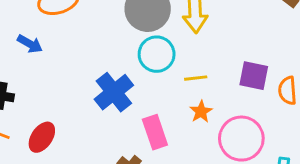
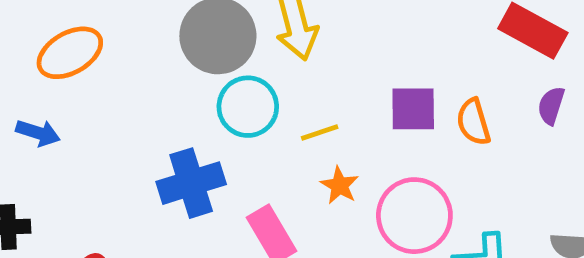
blue cross: (114, 92) -> (191, 183), turned 33

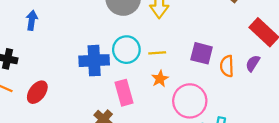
purple semicircle: (551, 106) -> (253, 63), moved
cyan circle: (248, 107) -> (126, 50), moved
blue arrow: (38, 133) -> (32, 20), turned -114

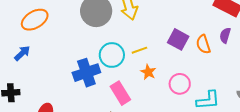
blue arrow: (32, 20) -> (22, 53), turned 54
purple square: (202, 53) -> (178, 39), turned 30
pink circle: (190, 101) -> (180, 84), size x0.7

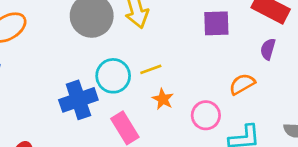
purple square: (178, 39) -> (216, 23), moved, turned -30
orange semicircle: (203, 44) -> (242, 84), moved, turned 78

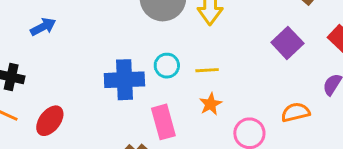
purple square: (216, 23) -> (287, 43), turned 32
cyan circle: (113, 76) -> (167, 66), size x0.7

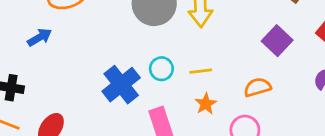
blue cross: (124, 80) -> (121, 85), turned -33
orange semicircle: (296, 112) -> (257, 87), moved

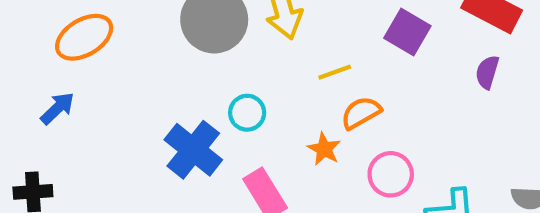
yellow line: (201, 71) -> (335, 72), moved
orange semicircle: (257, 87) -> (361, 113), moved

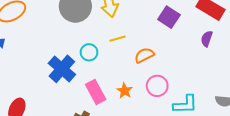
yellow line: (335, 72) -> (117, 39), moved
orange star: (324, 149) -> (125, 91), moved

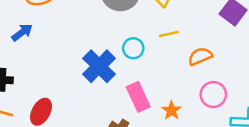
orange star: (125, 91) -> (171, 110), moved

